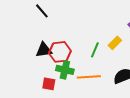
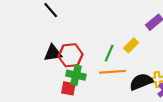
orange line: (89, 77) -> (112, 72), moved
red square: (49, 84) -> (68, 88), moved

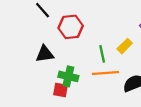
green line: (109, 53) -> (102, 54), turned -35
red hexagon: (71, 55) -> (71, 27), moved

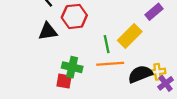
yellow rectangle: (125, 46) -> (130, 36), size x1.5
black triangle: (45, 54) -> (48, 31), moved

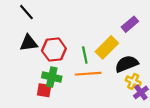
red hexagon: (74, 16) -> (54, 50), moved
yellow cross: (157, 72) -> (133, 81), turned 32
black semicircle: (140, 74) -> (127, 64), moved

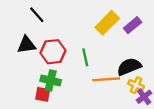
black line: (26, 12) -> (37, 15), moved
yellow rectangle: (107, 47) -> (107, 23), moved
orange line: (88, 74) -> (106, 79), moved

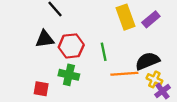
yellow rectangle: (107, 23) -> (126, 17), turned -65
red square: (43, 94) -> (41, 89), moved

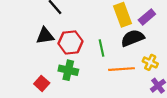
black semicircle: (147, 61) -> (133, 38), moved
yellow cross: (154, 79) -> (150, 62), moved
red square: (41, 89) -> (42, 83), turned 32

